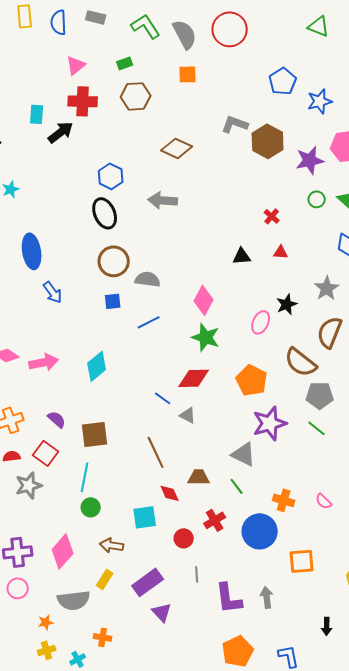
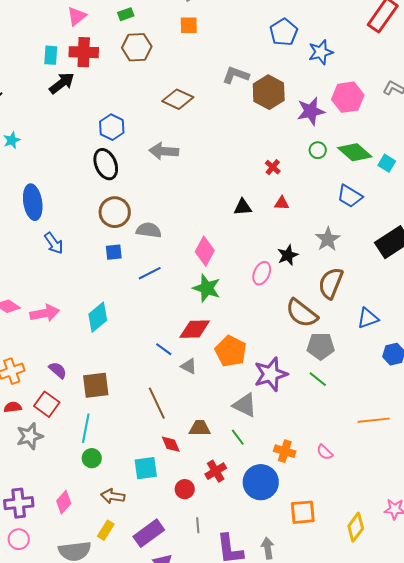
cyan rectangle: (37, 114) -> (51, 55), moved
orange pentagon: (252, 380) -> (231, 351), moved
pink diamond: (63, 551) -> (64, 502), size x0.7

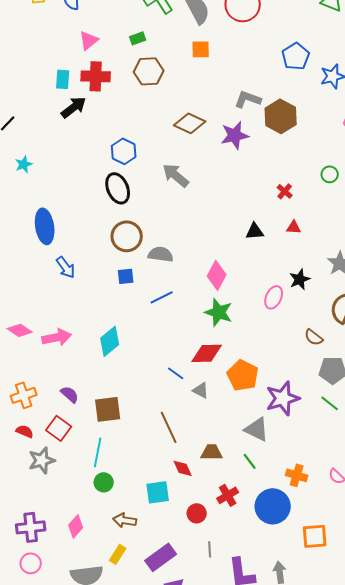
purple star: (311, 111) -> (235, 135), moved
gray arrow: (164, 151) -> (176, 175), turned 36
brown semicircle: (302, 313) -> (314, 337), size x0.6
red semicircle: (13, 407) -> (25, 431), turned 30

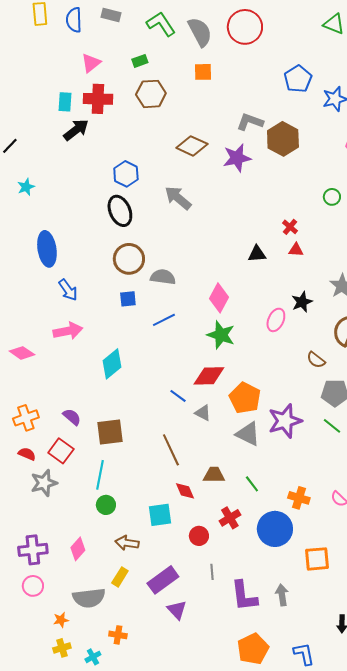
red cross: (285, 191) -> (290, 227), moved
pink arrow: (57, 337) -> (68, 331), moved
gray triangle: (257, 429) -> (248, 434), moved

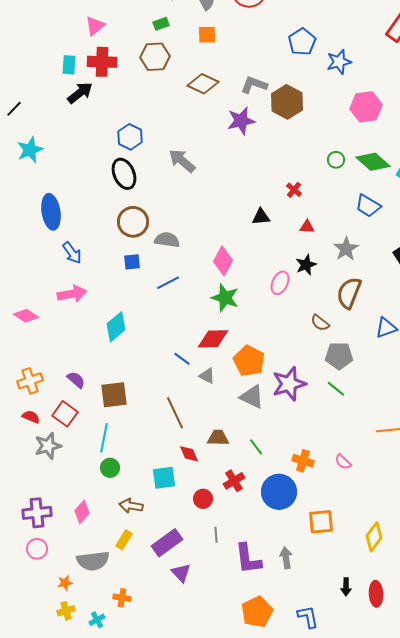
green rectangle: (140, 61) -> (161, 24), moved
brown diamond: (192, 146) -> (203, 84), moved
cyan star: (26, 187) -> (30, 150), size x1.5
red triangle: (296, 250) -> (307, 227), moved

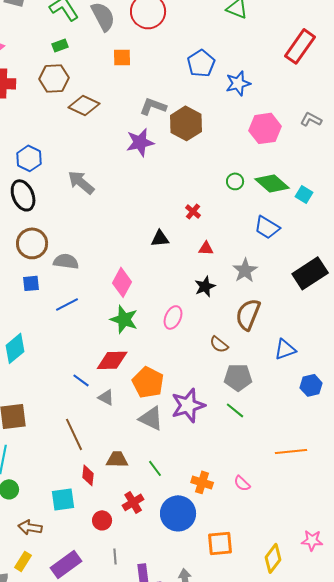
orange square: (207, 35) -> (122, 57), moved
brown diamond: (203, 84) -> (84, 105), moved
pink ellipse: (280, 283) -> (173, 317), moved
red diamond: (189, 454) -> (88, 475), turned 30

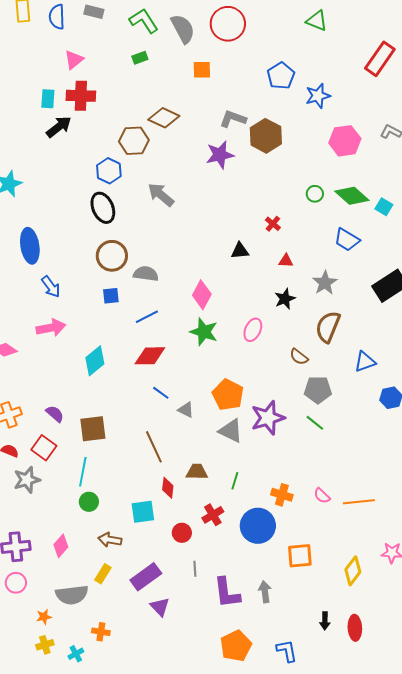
brown hexagon: (54, 78) -> (134, 141), moved
red diamond: (112, 360) -> (150, 356), moved
orange line: (291, 451) -> (359, 502), moved
green line: (155, 468) -> (235, 481), turned 54

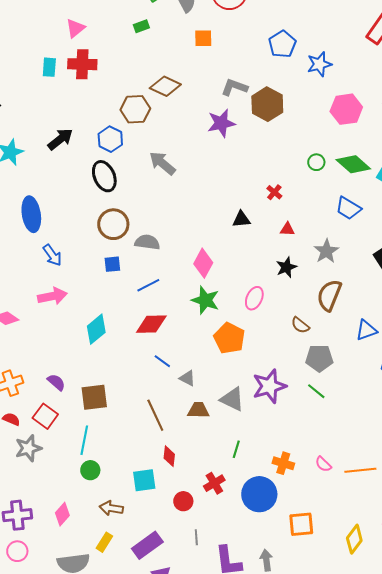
black arrow: (59, 127) -> (60, 139), moved
orange pentagon: (228, 395) -> (229, 338), moved
brown trapezoid: (197, 472) -> (198, 410), moved

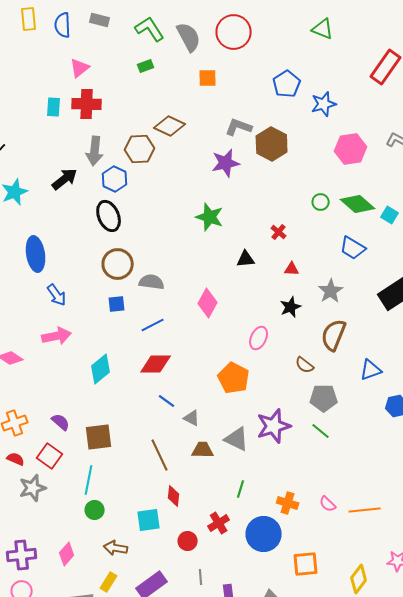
gray arrow: (162, 163) -> (95, 151), moved, turned -124
green star: (205, 300) -> (210, 217), moved

